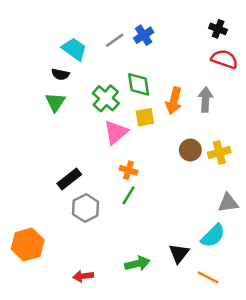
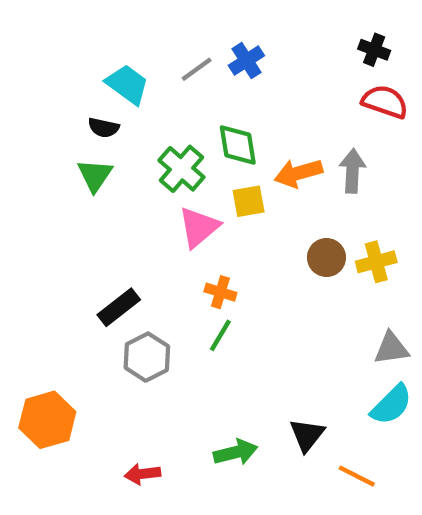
orange arrow: (174, 101) -> (298, 173), turned 60
cyan semicircle: (213, 236) -> (391, 405), moved

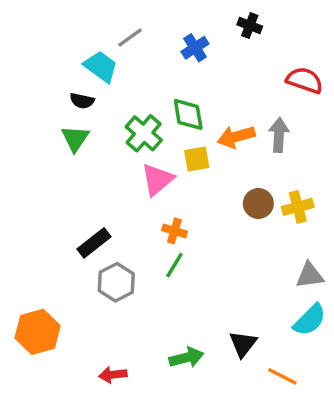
black cross: (374, 50) -> (250, 25), moved
gray line: (197, 69) -> (130, 37), moved

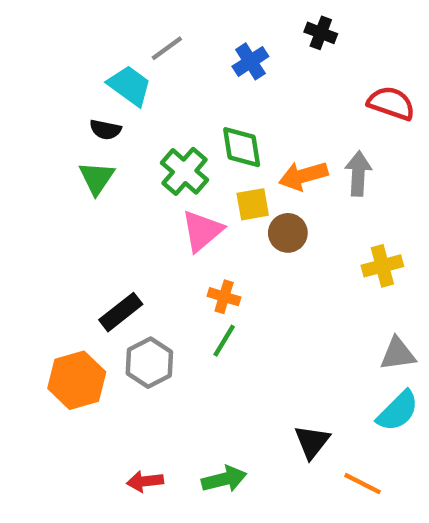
brown circle: (258, 204) -> (288, 233), moved
orange hexagon: (38, 332) -> (77, 380), moved
green arrow: (186, 358) -> (224, 479), moved

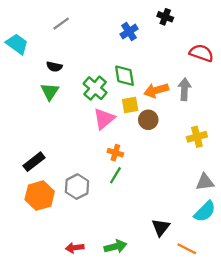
gray line: (167, 48) -> (61, 24), moved
cyan trapezoid: (130, 86) -> (17, 44), moved
black rectangle: (121, 312) -> (34, 162), moved

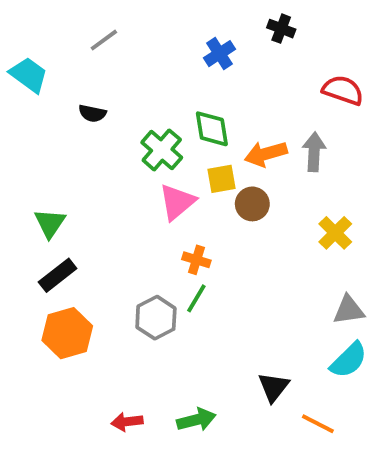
green triangle: (50, 91) -> (50, 223), moved
yellow cross: (197, 137) -> (335, 233), turned -30
gray hexagon: (77, 187) -> (156, 318), moved

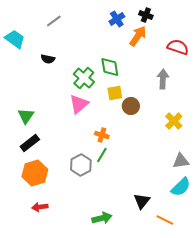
blue cross: (220, 54) -> (117, 19), moved
orange arrow: (266, 154) -> (138, 36), moved, turned 140
pink triangle: (177, 202) -> (79, 104), moved
red arrow: (127, 422) -> (40, 207), moved

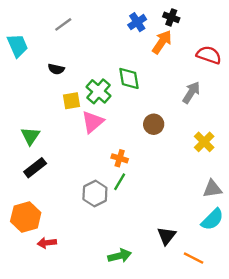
cyan trapezoid: (15, 39) -> (17, 46), turned 30
gray arrow: (163, 79) -> (191, 93), turned 30
yellow square: (115, 93) -> (71, 101), moved
orange hexagon: (35, 173) -> (26, 217), moved

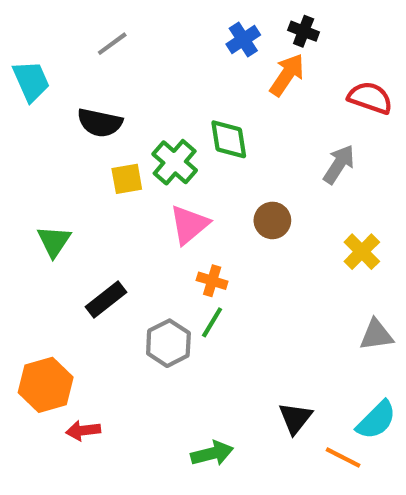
black semicircle: (56, 69) -> (100, 123), size x1.5
pink triangle: (93, 122) -> (189, 225), moved
black rectangle: (35, 168) -> (106, 300), moved
cyan semicircle: (212, 219) -> (376, 420), moved

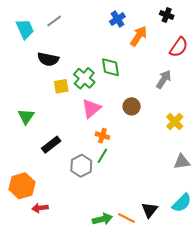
black cross: (304, 31) -> (167, 15), moved
cyan trapezoid: (31, 81) -> (25, 29), moved
red semicircle: (370, 98) -> (179, 47), turned 105
black triangle: (295, 418) -> (150, 210), moved
orange line: (343, 458) -> (127, 218), moved

